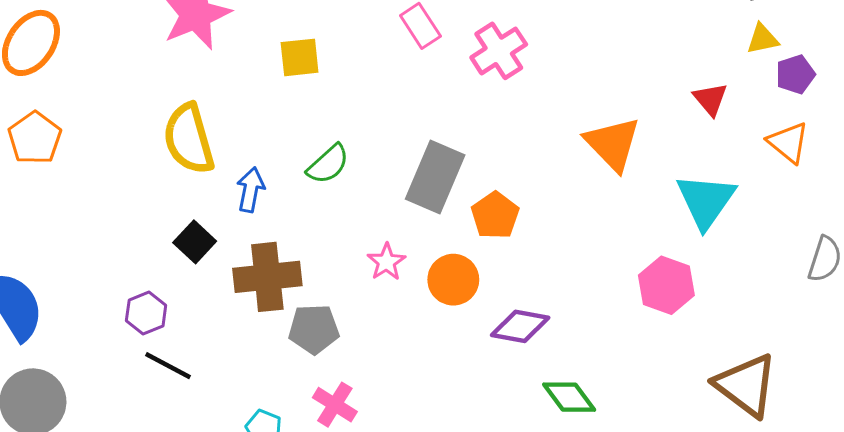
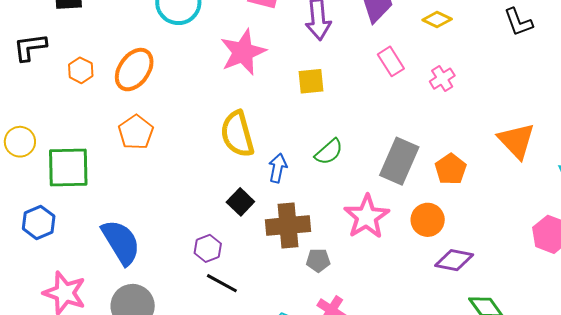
pink cross: (499, 51) -> (442, 79), size x0.7
orange pentagon: (495, 215) -> (451, 169), moved
pink star: (386, 262) -> (367, 217), size x1.8
orange circle: (453, 280) -> (428, 220), moved
gray pentagon: (314, 329) -> (318, 260), size x0.7

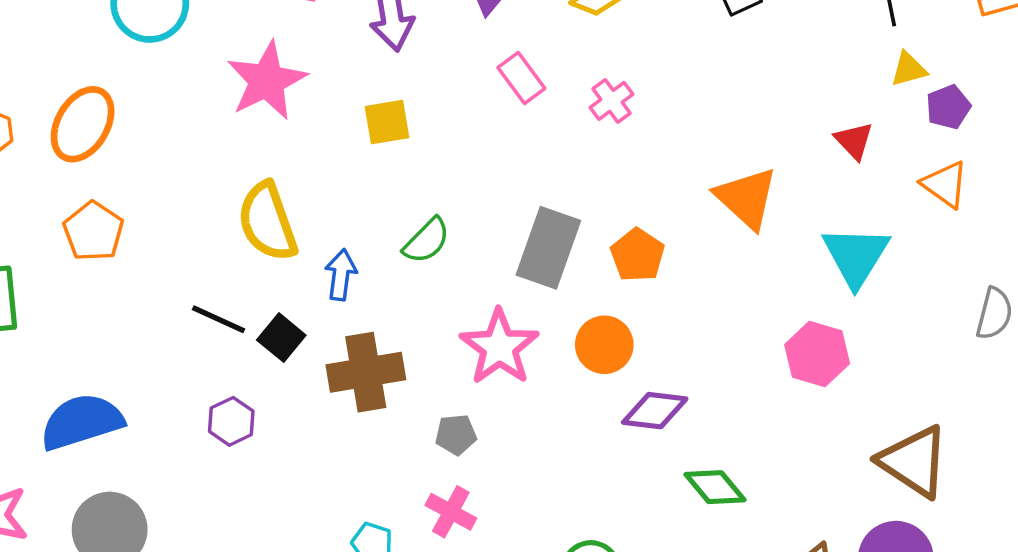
blue semicircle: (121, 242) -> (82, 422), turned -72
gray pentagon: (318, 260) -> (456, 435), moved
black line: (222, 283) -> (219, 319), moved

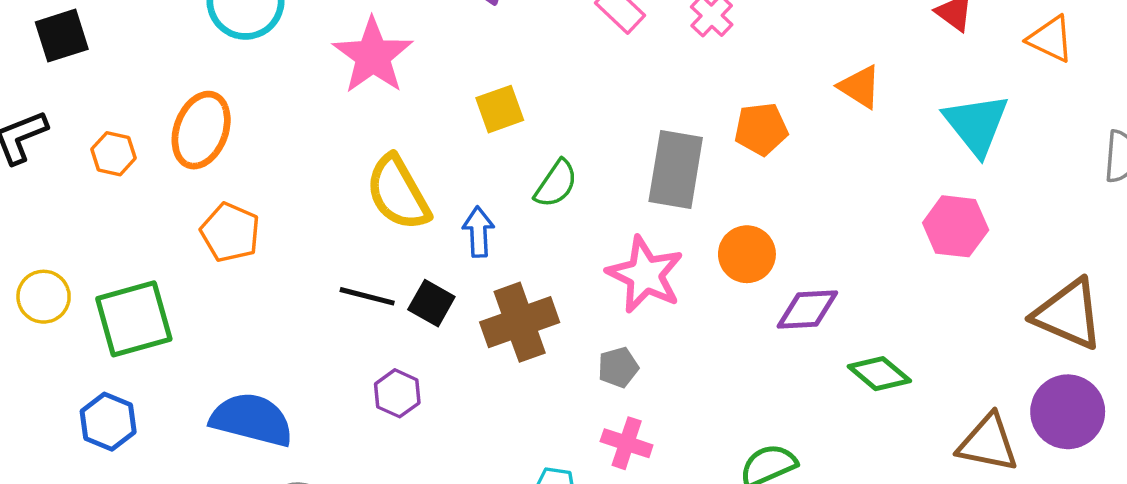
yellow square: (387, 122) -> (500, 109), moved
orange triangle: (747, 198) -> (860, 87), size x0.7
orange pentagon: (637, 255) -> (761, 129), moved, turned -30
blue semicircle: (82, 422) -> (252, 420), turned 42

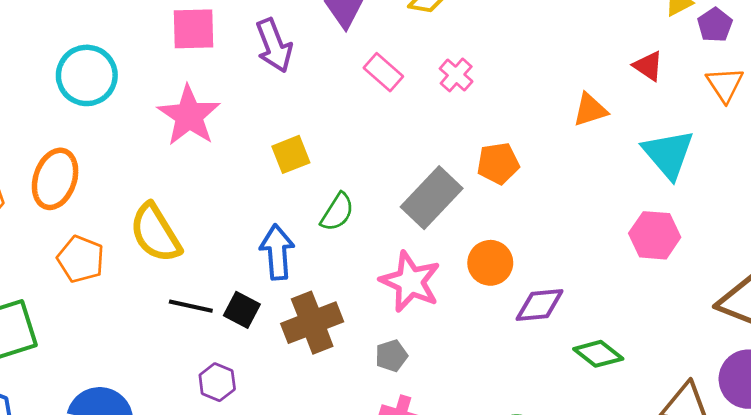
orange triangle: (1050, 39) -> (725, 85), turned 33
orange triangle: (860, 87) -> (590, 110), moved, turned -48
gray rectangle: (676, 170) -> (432, 198), turned 36
yellow semicircle: (398, 193) -> (155, 233), moved
blue arrow: (478, 232) -> (277, 252), size x1.4

